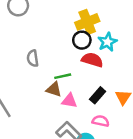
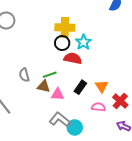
yellow cross: (87, 22) -> (65, 28), turned 30
gray semicircle: (33, 58) -> (24, 75), moved
pink semicircle: (101, 121) -> (98, 107), moved

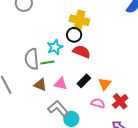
cyan star: (83, 42) -> (55, 47), moved
gray semicircle: (24, 75) -> (32, 59), size x1.5
green line: (50, 75) -> (47, 62), moved
brown triangle: (44, 86) -> (40, 85), moved

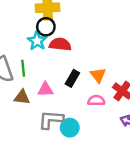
cyan star: (55, 47) -> (37, 41), moved
green line: (47, 62) -> (23, 68), turned -72
gray L-shape: (58, 109) -> (51, 120), turned -30

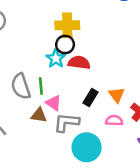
pink triangle: (46, 89) -> (53, 103), moved, turned 35
gray L-shape: (51, 120) -> (66, 122), moved
cyan circle: (70, 128) -> (87, 147), size x1.5

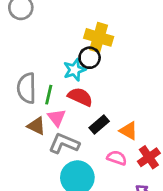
red semicircle: (79, 63) -> (80, 97), moved
orange triangle: (117, 95) -> (128, 131), turned -42

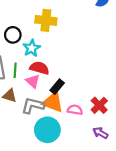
black circle: (90, 58) -> (13, 35), moved
pink triangle: (57, 118) -> (33, 81), moved
orange triangle: (128, 131) -> (53, 102), moved, size x1.5

